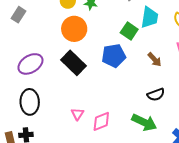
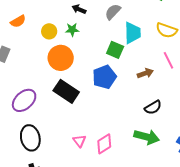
brown arrow: (155, 60) -> (145, 73), turned -56

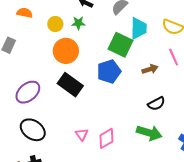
orange semicircle: (18, 21) -> (25, 13), turned -140
green square: (115, 50) -> (121, 45), size x1.4
black ellipse: (30, 138) -> (33, 130), turned -45

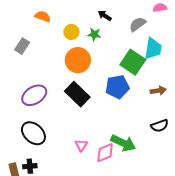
green arrow: (149, 133) -> (123, 143), moved

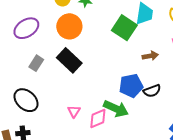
gray rectangle: (22, 46) -> (36, 63), moved
blue pentagon: (117, 87) -> (131, 86), moved
purple ellipse: (34, 95) -> (26, 28), moved

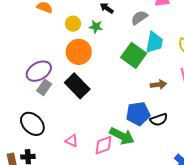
purple ellipse: (26, 28) -> (39, 71), moved
pink triangle: (74, 111) -> (72, 141), moved, turned -40

